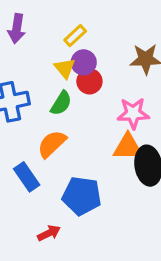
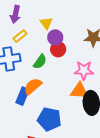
yellow rectangle: (75, 36) -> (20, 36), moved
yellow triangle: (65, 68) -> (46, 23), moved
blue rectangle: (27, 177) -> (23, 96), moved, turned 54

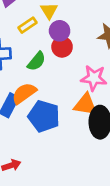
yellow rectangle: (20, 36) -> (27, 25), moved
blue pentagon: (49, 119) -> (44, 116), moved

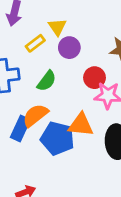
red circle: (62, 47) -> (95, 78), moved
orange triangle: (85, 105) -> (81, 125), moved

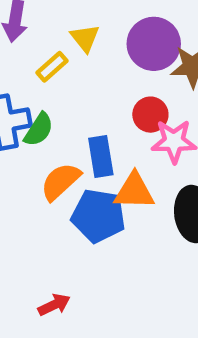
purple circle: (69, 48) -> (154, 44), moved, size x1.5
green semicircle: (47, 81) -> (39, 130), moved
blue rectangle: (20, 129) -> (101, 157), moved, turned -30

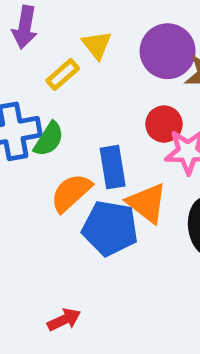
orange triangle: (134, 191) -> (147, 203), turned 36

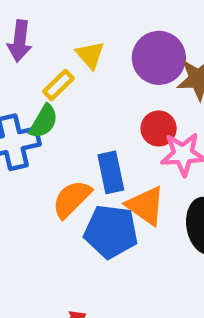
green semicircle: (49, 139) -> (44, 121), moved

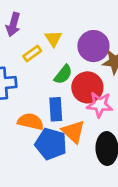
green semicircle: (44, 121) -> (63, 74), moved
red circle: (159, 128) -> (87, 87), size x1.5
orange semicircle: (72, 199) -> (31, 122), turned 50

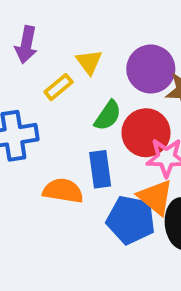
orange triangle: (73, 132) -> (155, 197), moved
blue pentagon: (51, 144) -> (131, 220), moved

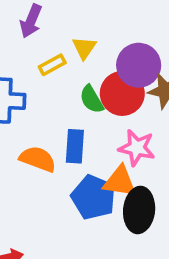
green semicircle: (108, 116) -> (92, 99), turned 104
red circle: (146, 133) -> (122, 93), moved
orange triangle: (155, 197) -> (120, 181), turned -42

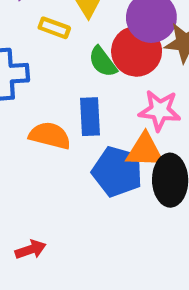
yellow rectangle: (52, 65) -> (54, 28), turned 55

